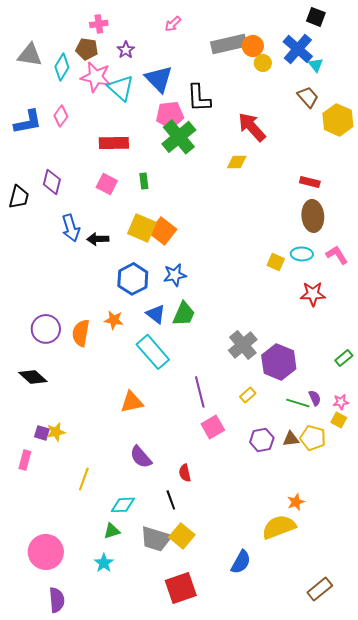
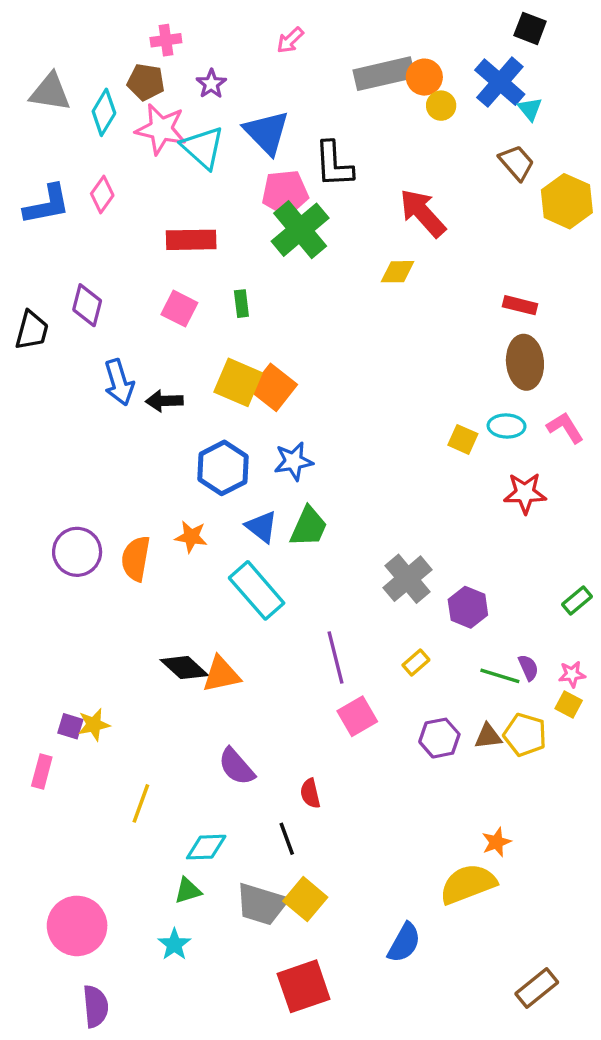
purple hexagon: (279, 362) -> (468, 607), size x0.7
black diamond: (33, 377) -> (184, 668), moved

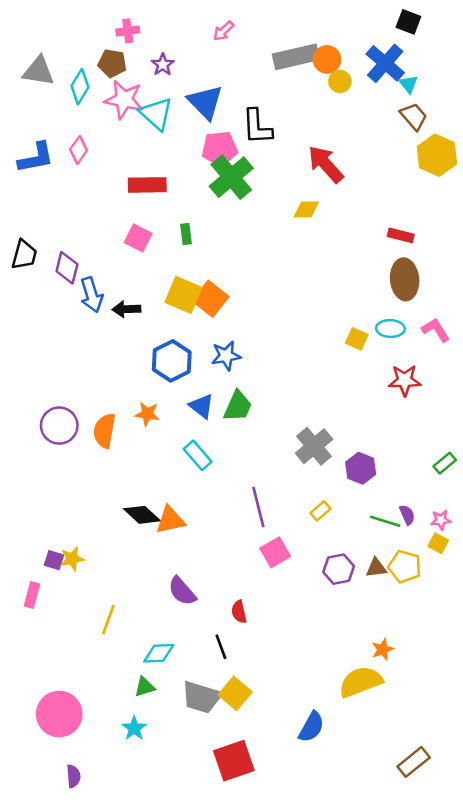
brown trapezoid: (517, 163) -> (414, 116), moved
purple diamond: (87, 305) -> (67, 268), moved
cyan rectangle: (257, 590) -> (198, 455), size x0.7
purple semicircle: (96, 1006) -> (73, 776), size x0.7

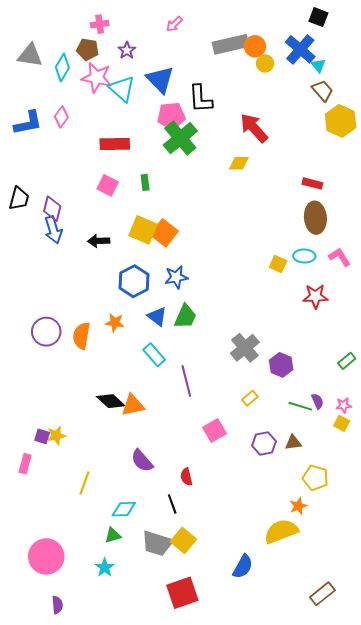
blue arrow: (92, 295) -> (53, 230), moved
purple line: (258, 507) -> (186, 381), moved
yellow pentagon: (405, 567) -> (315, 478), moved

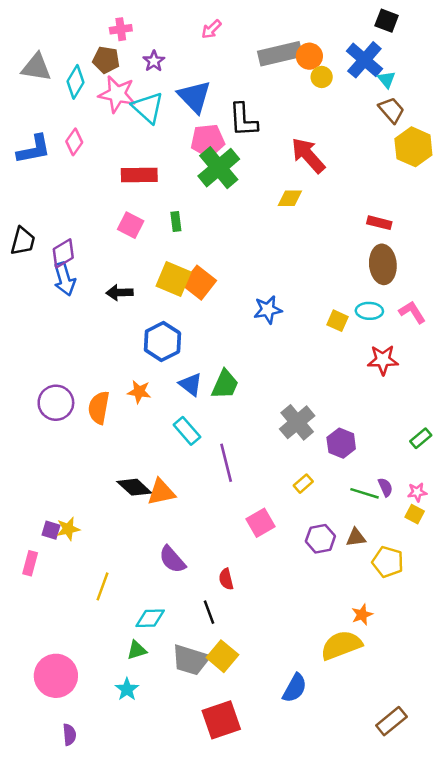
purple diamond: (52, 209) -> (63, 253), turned 45
blue star: (176, 277) -> (268, 310), moved
yellow pentagon: (315, 478) -> (388, 562), moved

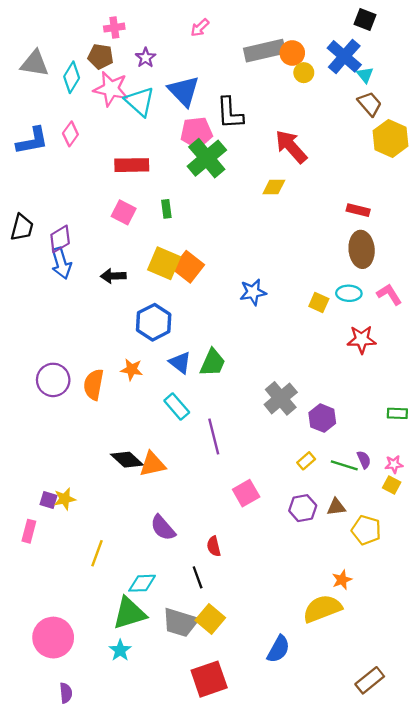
green rectangle: (421, 438) -> (397, 413), turned 42
yellow rectangle: (303, 484) -> (306, 461), moved
green triangle: (137, 650) -> (129, 613), size x1.8

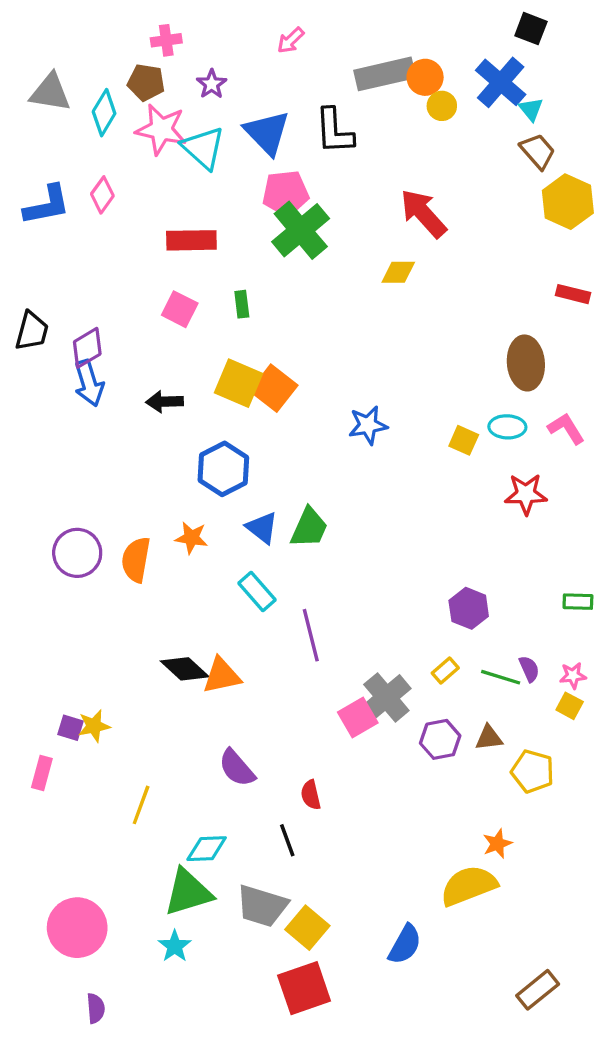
black L-shape: (230, 113) -> (334, 131), moved
red rectangle: (358, 210) -> (573, 294), moved
gray cross: (281, 398) -> (386, 697), moved
yellow square: (210, 619) -> (307, 928), moved

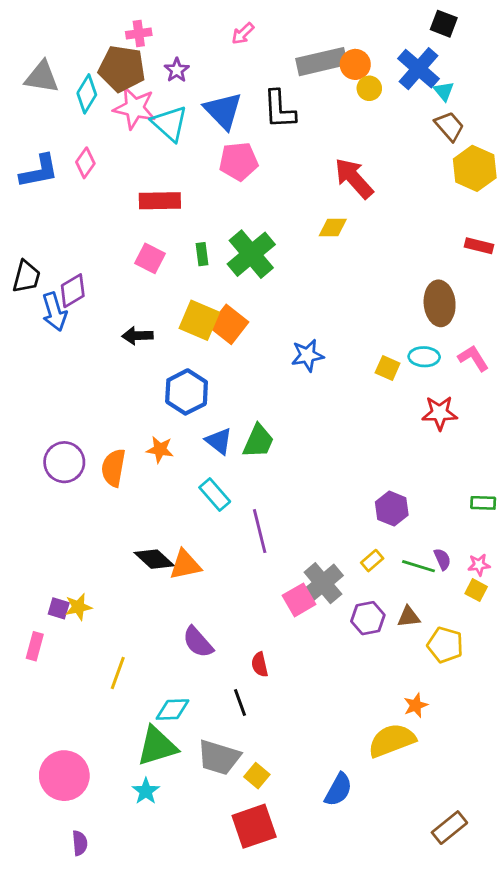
brown pentagon: (146, 82) -> (122, 69), size x1.5
green cross: (301, 230) -> (251, 254), moved
blue arrow: (89, 383) -> (54, 312), moved
yellow square: (307, 928) -> (257, 776), size x0.7

